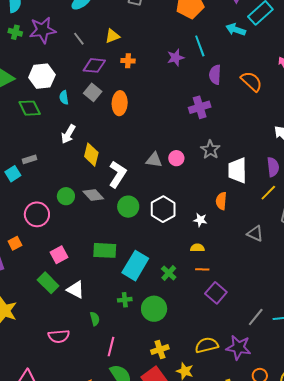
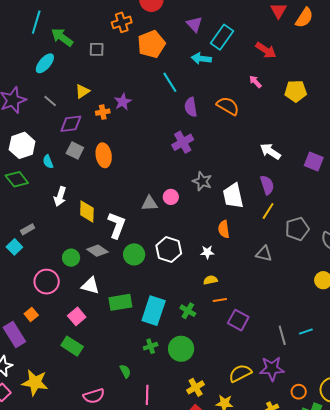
purple star: (176, 58) -> (123, 102), moved
white triangle: (76, 290) -> (90, 286), moved
gray line: (256, 317) -> (282, 335), turned -42

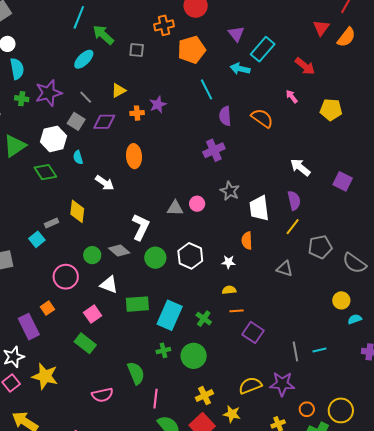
gray square: (75, 150) -> (76, 121), moved
white arrow: (60, 196) -> (105, 183), moved, turned -78
yellow diamond: (87, 212) -> (77, 211), moved
green semicircle: (125, 371) -> (136, 373), size x1.6

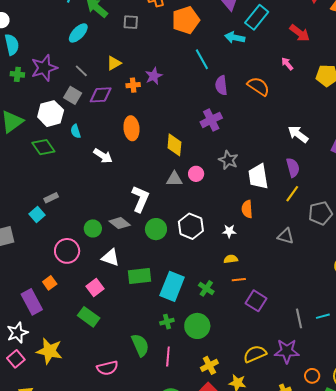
yellow diamond: (77, 211) -> (174, 145), moved
pink line: (156, 399) -> (168, 357), moved

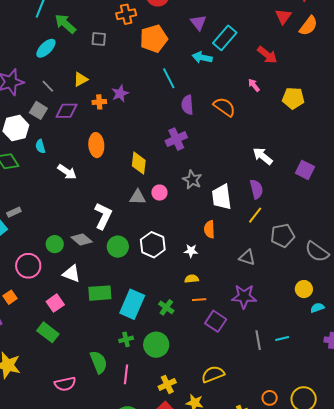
purple star: (287, 351) -> (244, 296), moved

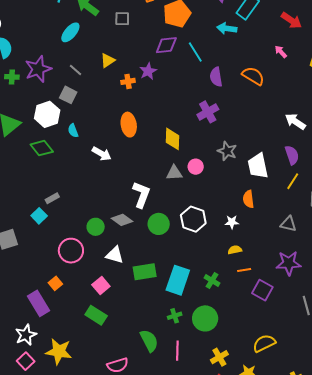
purple diamond: (66, 111) -> (166, 45), moved

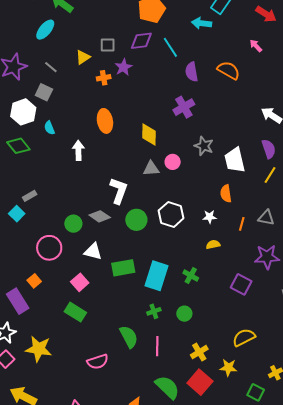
gray square: (122, 19) -> (108, 45), moved
white arrow: (102, 154) -> (78, 150), turned -120
orange line: (244, 270) -> (242, 224), moved, turned -64
green circle: (205, 318) -> (184, 314), size x0.6

